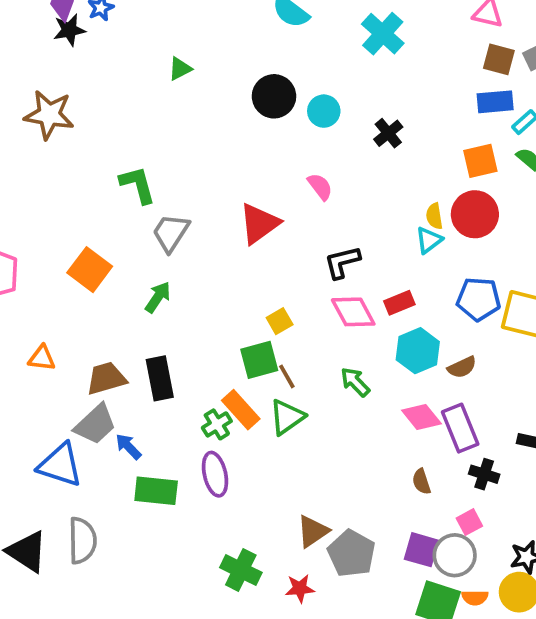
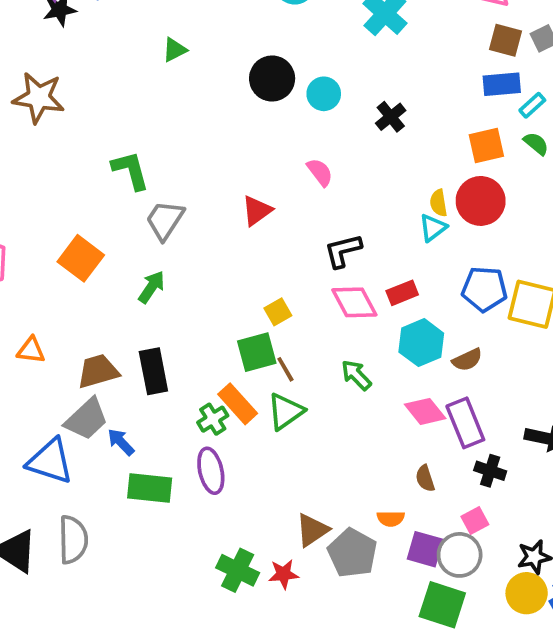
red triangle: (259, 223) -> (257, 211), size x0.7
red star: (300, 588) -> (284, 574), moved
orange semicircle: (475, 598) -> (391, 519), moved

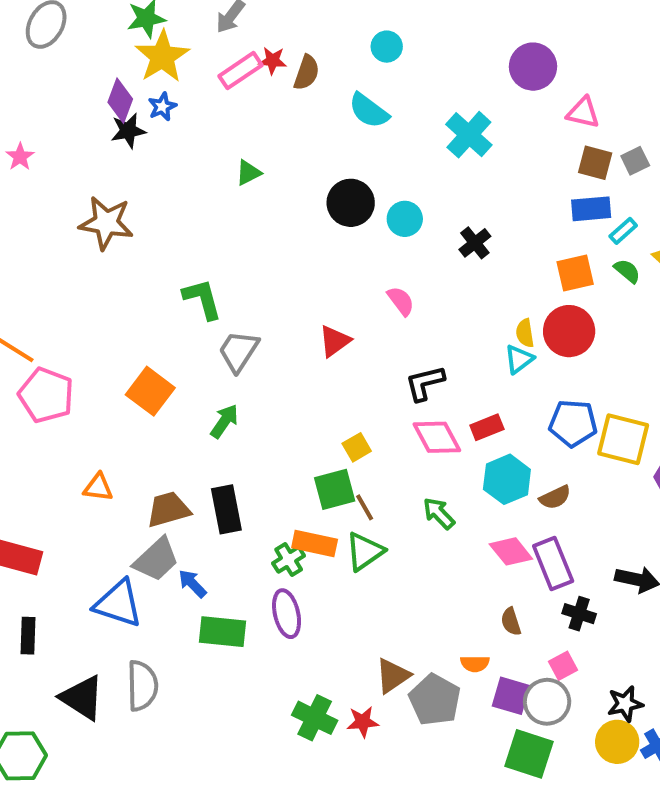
orange rectangle: (238, 404) -> (315, 543), turned -36

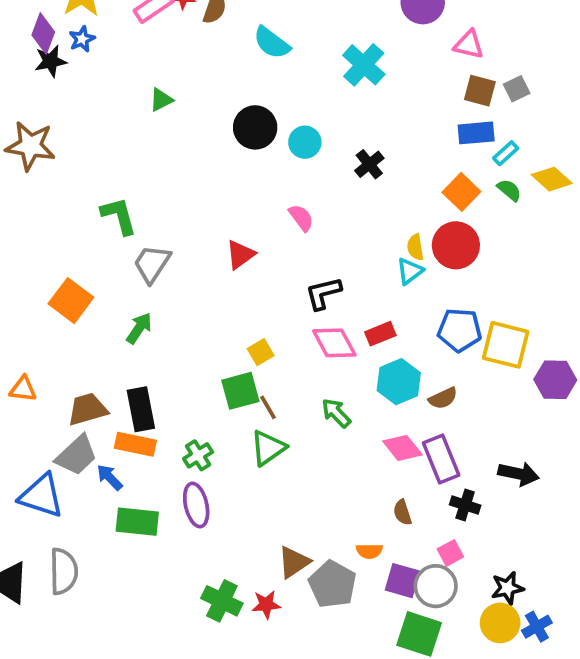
orange square: (575, 273) -> (461, 192), turned -33
orange rectangle: (315, 543) -> (135, 444), moved

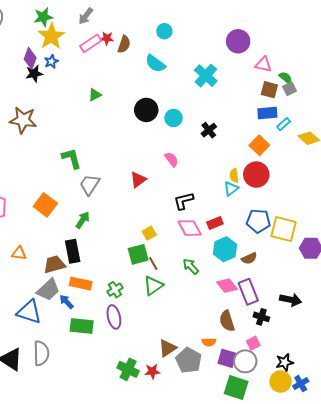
green semicircle: (509, 190) -> (286, 78), moved
black rectangle: (141, 409) -> (73, 251), moved
brown semicircle: (402, 512) -> (227, 321), size x1.5

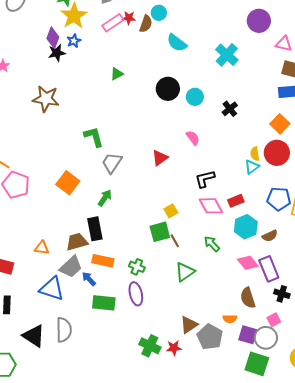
cyan circle: (164, 31) -> (159, 13), moved
orange triangle: (19, 253) -> (42, 248), moved
green triangle: (153, 286) -> (185, 272), moved
green cross: (115, 290) -> (137, 267), turned -35

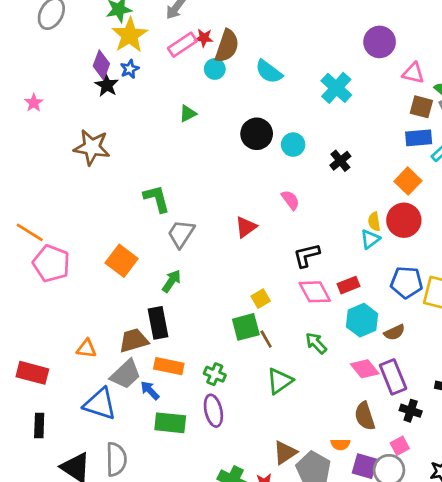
cyan circle: (159, 13) -> (215, 69), moved
brown semicircle: (146, 24) -> (227, 46), size x1.4
black star: (57, 53) -> (107, 85), turned -30

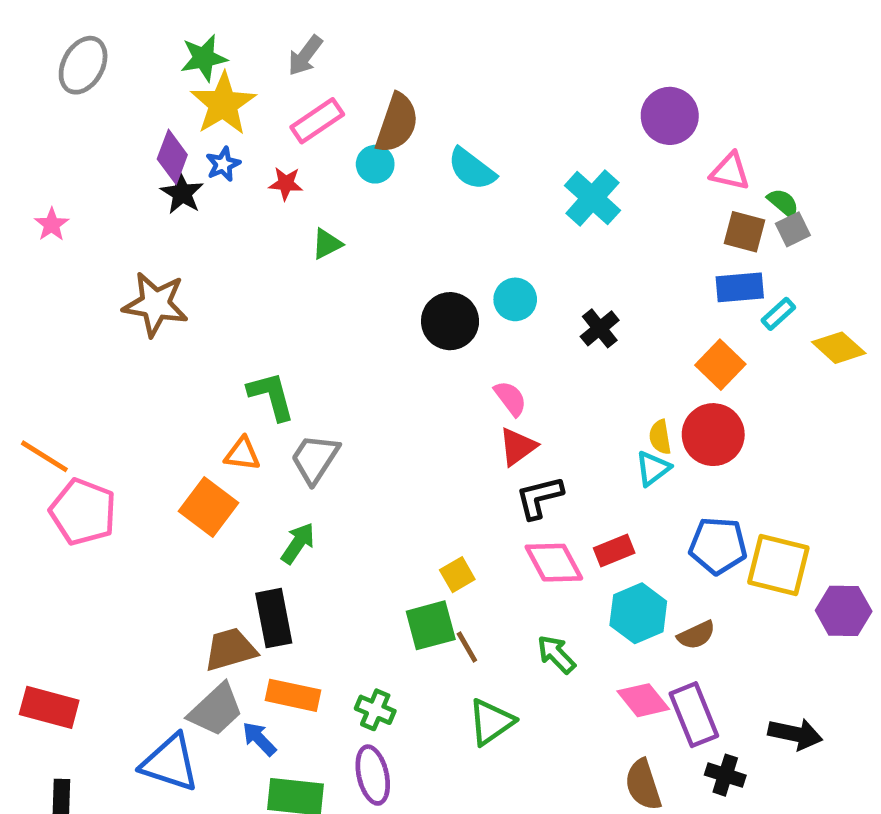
red star: (204, 38) -> (286, 183), moved
black circle: (257, 134) -> (450, 321), moved
red triangle: (246, 227) -> (518, 447), moved
orange triangle: (86, 349) -> (242, 454), moved

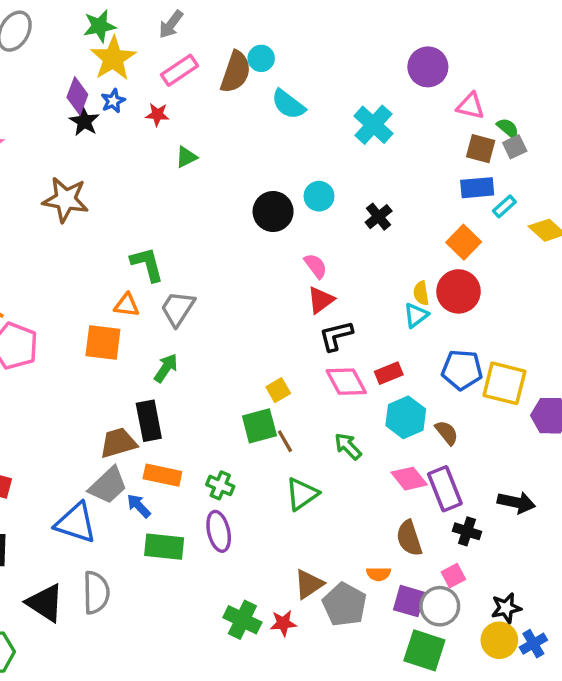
cyan circle: (375, 164) -> (261, 58), moved
orange square: (209, 507) -> (103, 342), turned -30
brown semicircle: (696, 635) -> (447, 433), turned -104

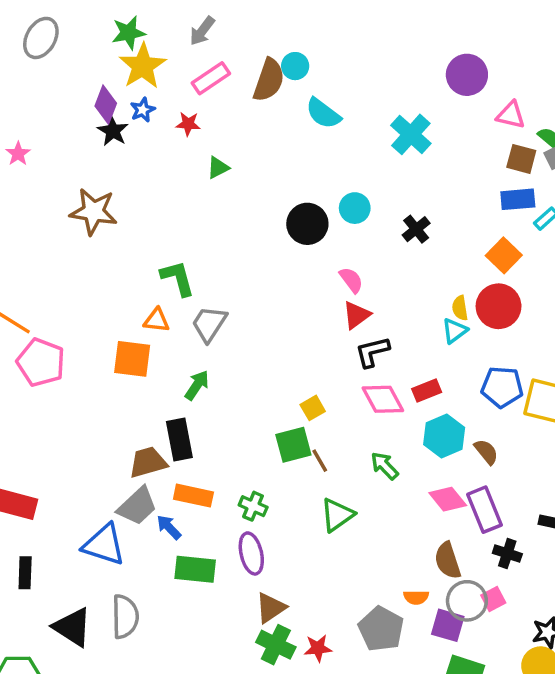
brown triangle: (309, 584) -> (271, 608), moved
gray circle: (440, 606) -> (467, 601), moved

